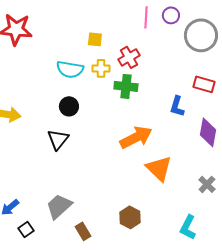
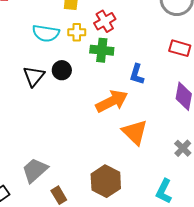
black circle: (69, 106) -> (62, 70), moved
blue L-shape: (177, 106) -> (137, 74), moved
black triangle: (58, 139) -> (34, 76), moved
brown hexagon: (130, 217) -> (106, 181), size x1.4

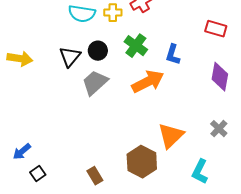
green cross: (102, 50) -> (136, 46), moved, turned 30
orange triangle: (135, 132) -> (171, 136), moved, turned 32
gray trapezoid: (35, 170) -> (95, 83), moved

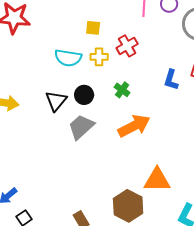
green cross: (136, 46) -> (122, 90), size x0.7
blue L-shape: (173, 55) -> (171, 80), moved
orange triangle: (171, 136) -> (157, 180), turned 44

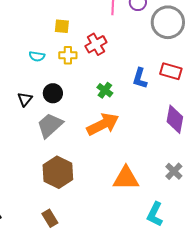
cyan semicircle: (68, 58) -> (37, 56), size x0.6
green cross: (122, 90) -> (105, 90), moved
black triangle: (56, 101) -> (25, 99), size x0.7
brown hexagon: (128, 206) -> (58, 172), moved

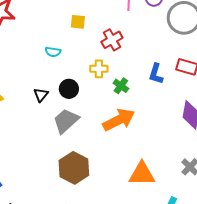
yellow cross: (68, 55) -> (99, 69), moved

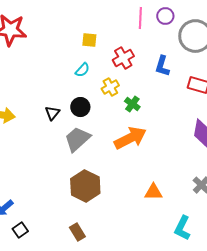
cyan semicircle: (53, 52) -> (82, 70), moved, turned -56
yellow cross: (99, 69) -> (110, 87), turned -30
blue L-shape: (156, 74) -> (162, 66), moved
orange triangle: (142, 174) -> (153, 192), size x0.7

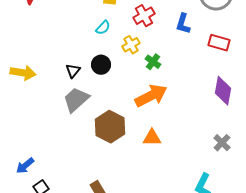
gray trapezoid: (77, 139) -> (76, 100), moved
brown hexagon: (85, 186) -> (110, 127), moved
orange triangle: (153, 192) -> (152, 138), moved

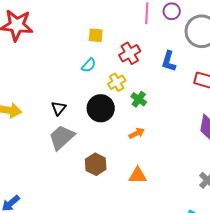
black circle: (101, 65) -> (101, 108), moved, size x1.4
orange arrow: (151, 96) -> (137, 133), size x0.5
brown hexagon: (110, 127) -> (96, 164), size x0.7

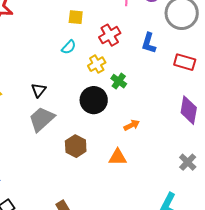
black circle: (101, 108) -> (94, 100), moved
orange arrow: (137, 133) -> (132, 125), moved

